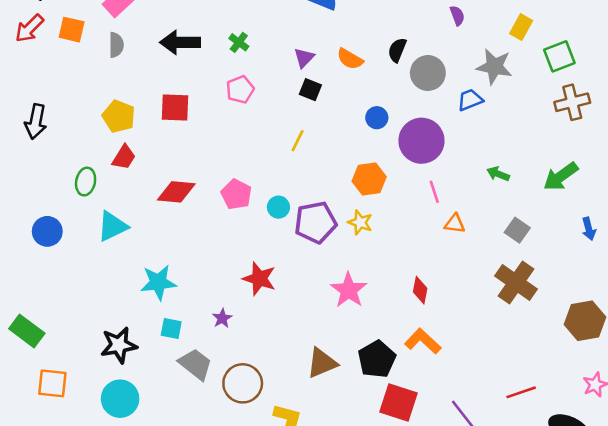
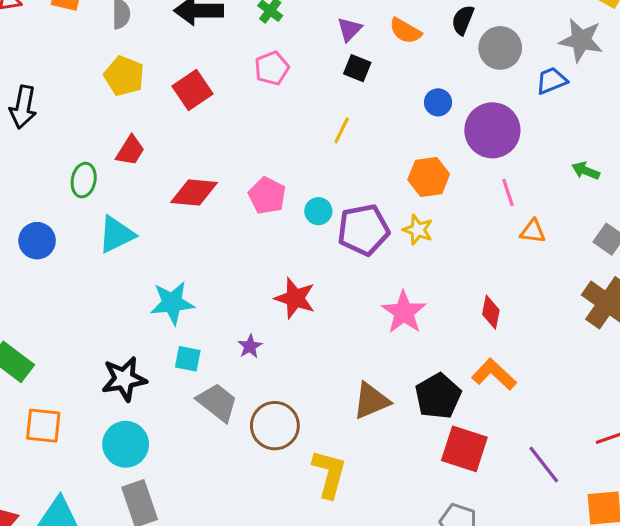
red square: (175, 107) -> (192, 90), turned -36
yellow pentagon: (119, 116) -> (124, 76), moved

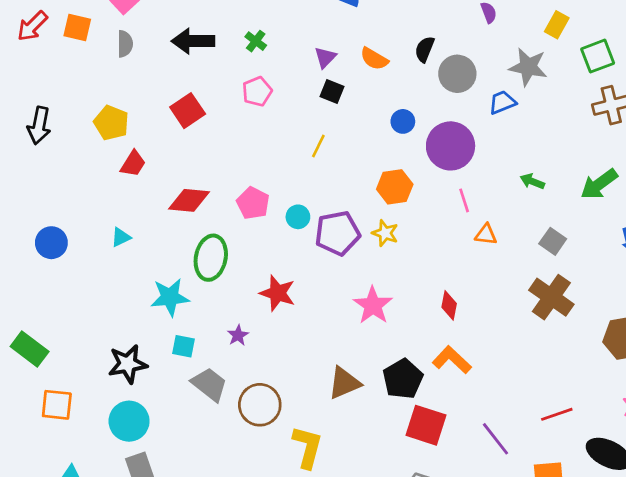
yellow pentagon: (124, 76) -> (111, 123), moved
green ellipse: (84, 180) -> (211, 258), moved, size x1.5
cyan triangle: (116, 234) -> (121, 237), size x0.6

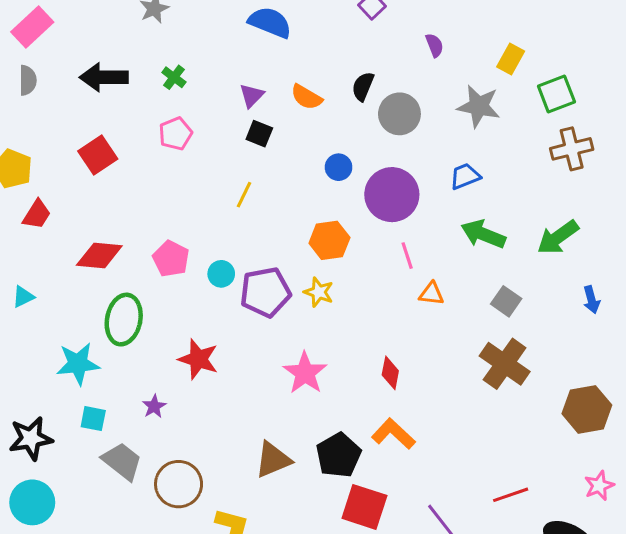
blue trapezoid: (502, 102) -> (465, 176), moved
green arrow: (532, 181) -> (483, 234), size x1.6

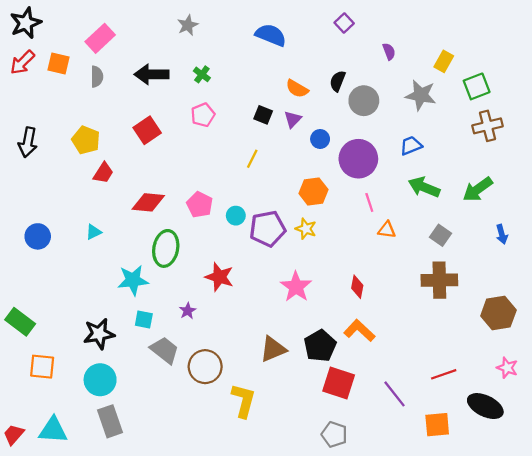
purple triangle: (252, 96) -> (293, 119), moved
brown cross: (505, 364) -> (439, 280), turned -36
pink star: (599, 486) -> (507, 368), turned -30

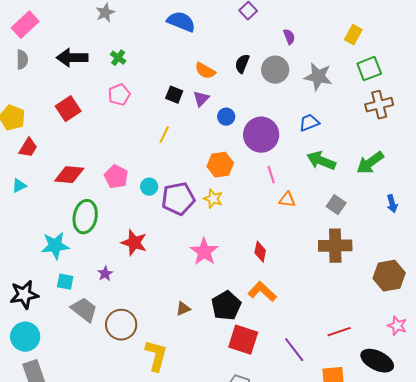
yellow rectangle: (444, 61) -> (353, 35), moved
gray circle: (364, 101) -> (275, 70), moved
cyan triangle: (94, 232) -> (19, 186), moved
brown triangle: (273, 349) -> (183, 309), size x0.6

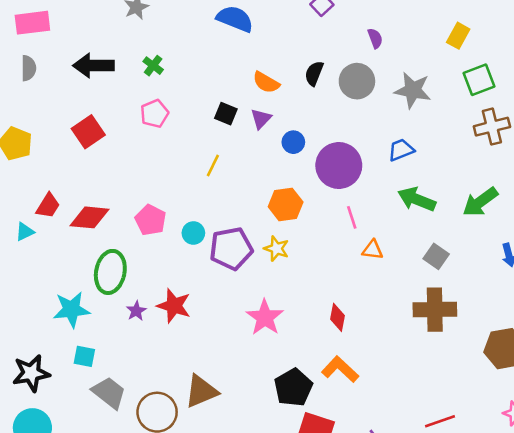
pink rectangle: (25, 25) -> (32, 23), turned 36
red trapezoid: (28, 148) -> (48, 206), moved
purple star: (105, 274) -> (136, 311), moved
brown triangle: (183, 309) -> (201, 391), moved, size x1.8

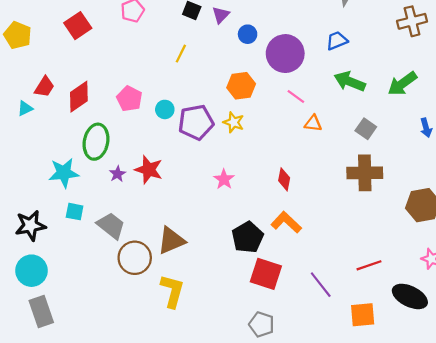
red diamond: (90, 217) -> (79, 97), turned -40
pink line: (352, 217) -> (296, 97), turned -36
pink star: (265, 317) -> (224, 179), size x0.7
gray trapezoid: (109, 393) -> (111, 226), moved

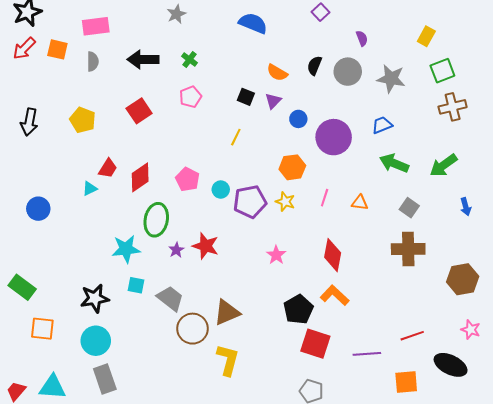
pink line: (296, 97) -> (325, 198), moved, turned 72
red diamond: (284, 179) -> (333, 255), size x1.5
purple line: (321, 285) -> (367, 354), turned -56

